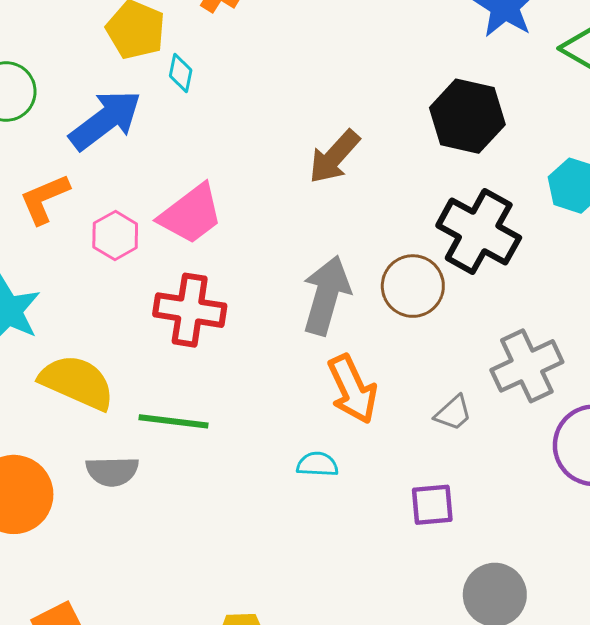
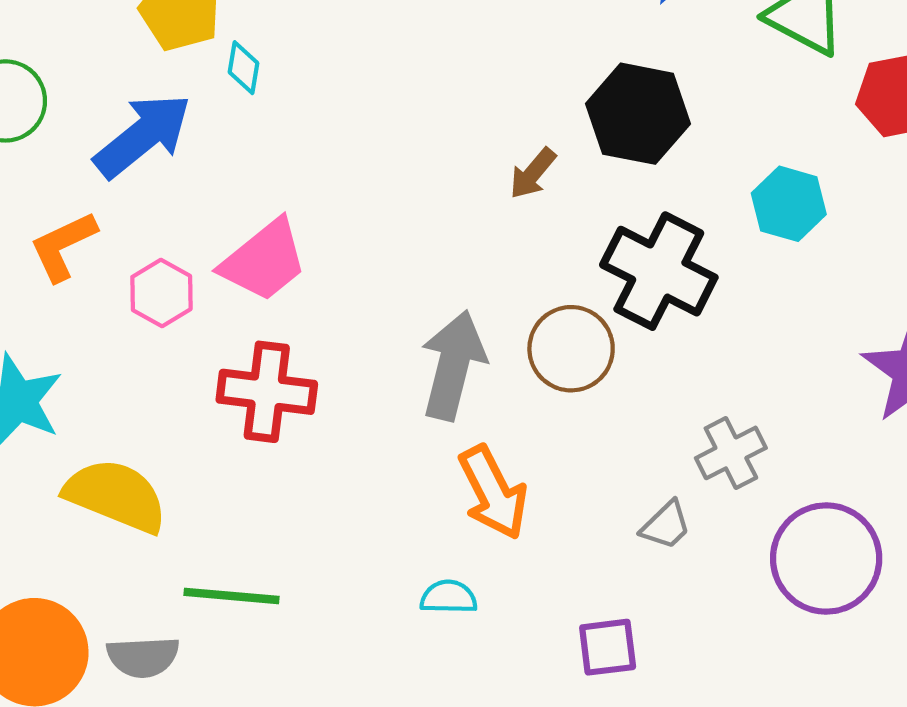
brown arrow: (334, 157) -> (533, 173), moved, size x0.7
gray cross: (527, 366) -> (731, 453), size x0.7
gray trapezoid: (453, 413) -> (666, 525), moved
green line: (174, 421) -> (232, 596), moved
gray semicircle: (112, 471) -> (143, 657), moved

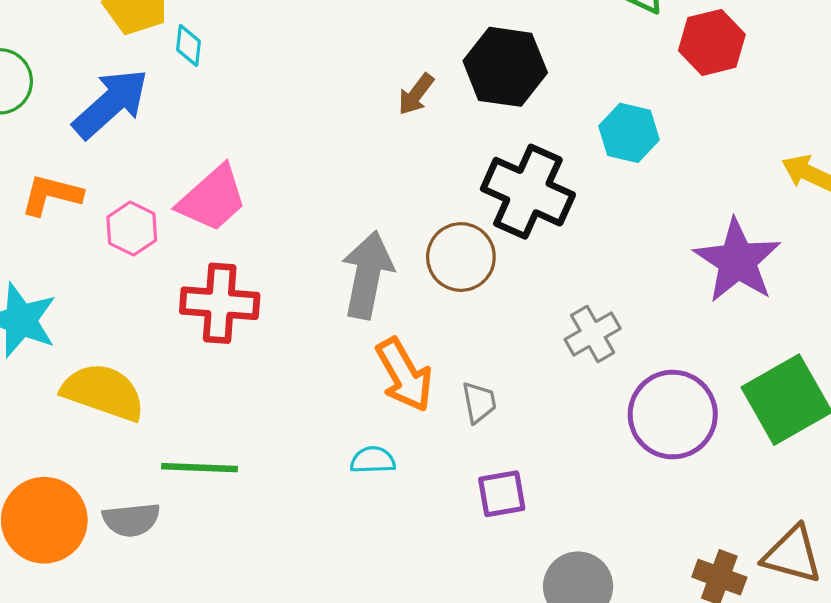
brown arrow: (533, 173) -> (416, 94), moved
orange L-shape: (63, 246) -> (51, 195), turned 42
gray trapezoid: (666, 525) -> (479, 402), moved, turned -54

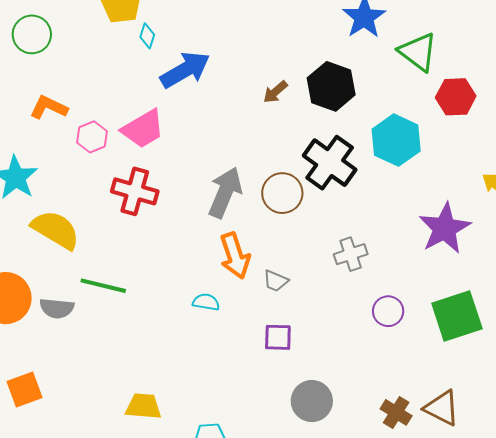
blue arrow: (111, 104) -> (185, 70), moved
cyan hexagon: (629, 133) -> (396, 140), size x1.4
gray trapezoid: (479, 402) -> (276, 281), turned 112
purple circle: (673, 415) -> (388, 311), size x0.6

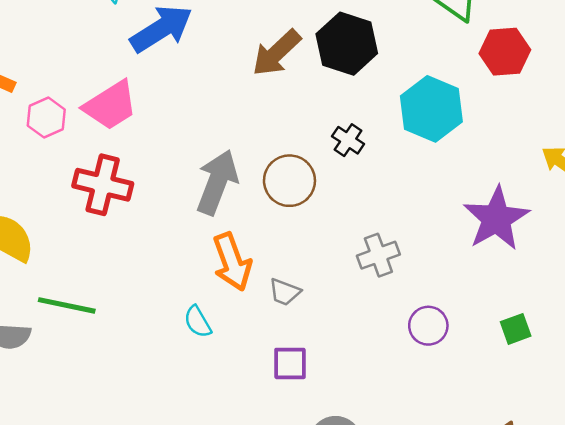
brown arrow: (275, 92) -> (276, 53), size x1.6
black cross: (330, 163) -> (348, 140), size x0.5
cyan semicircle: (206, 302) -> (198, 322), turned -128
green square: (457, 316) -> (516, 329), size x0.5

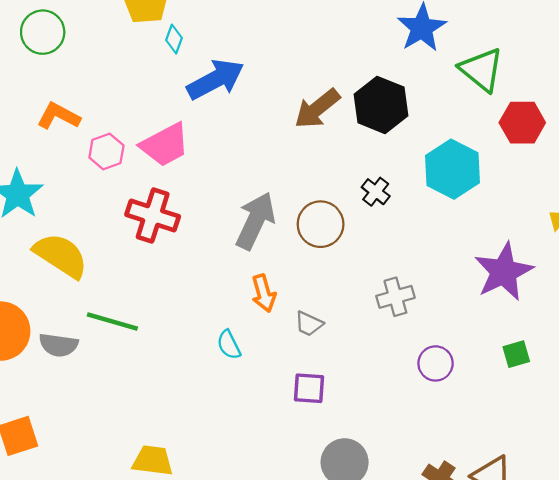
orange arrow: (232, 262) -> (264, 293), size x0.7
green square: (516, 329) -> (516, 354), moved

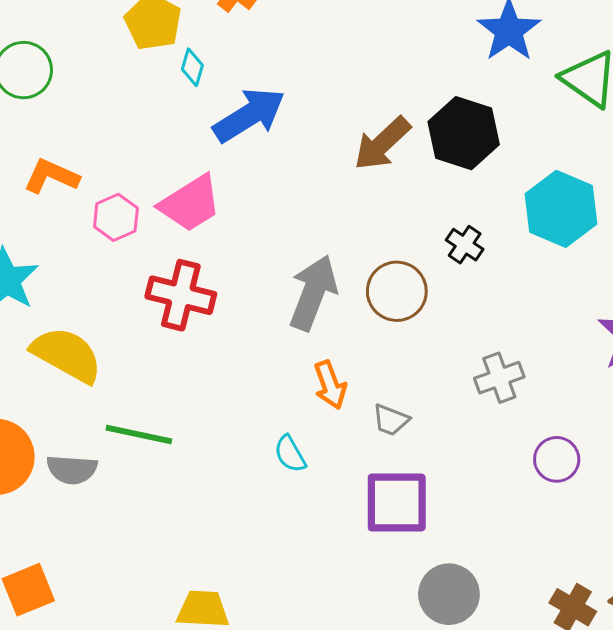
purple square: (309, 388) -> (397, 502), size x1.6

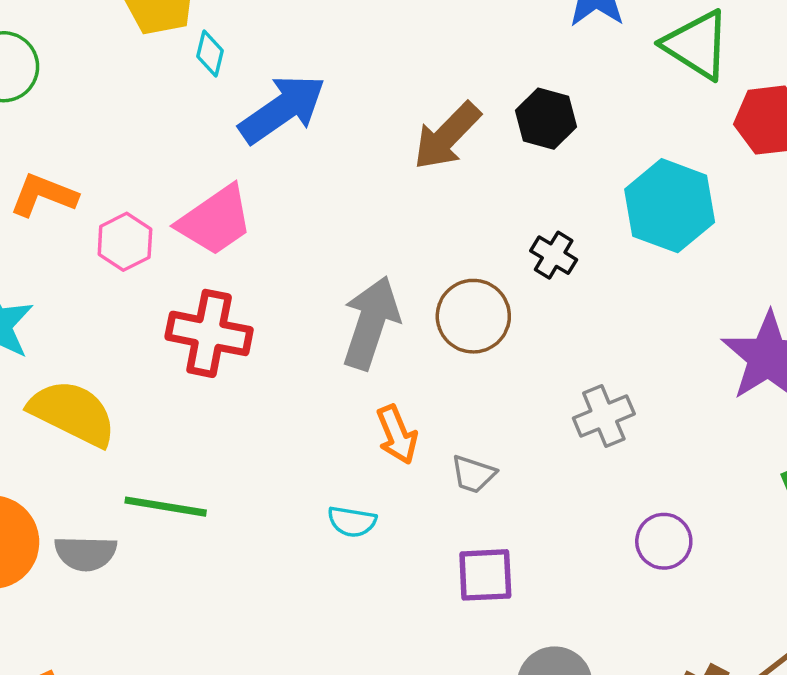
black hexagon: (464, 133) -> (546, 119), size x0.7
cyan semicircle: (290, 454) -> (352, 522), turned -48
purple circle: (557, 459) -> (664, 541), moved
purple square: (397, 502) -> (485, 575), size x0.7

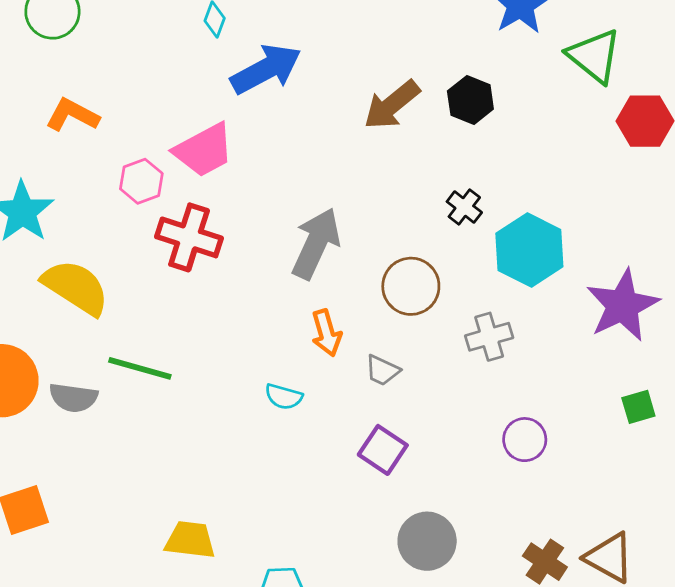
cyan hexagon: (670, 206) -> (529, 250), moved
pink hexagon: (125, 242) -> (141, 181), moved
brown circle: (473, 316) -> (411, 286), moved
purple square: (485, 575) -> (383, 450), turned 30

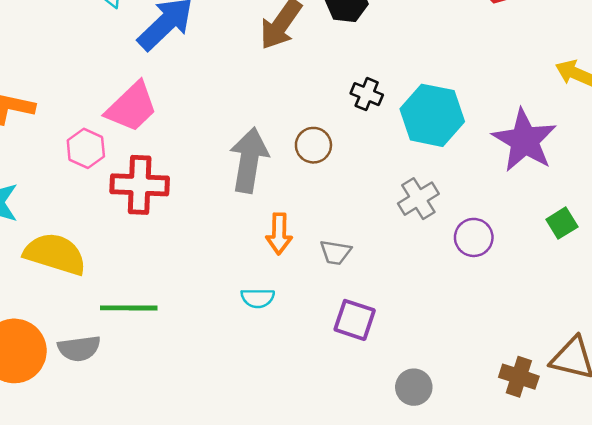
brown circle: (411, 286) -> (313, 145), moved, size x0.7
orange arrow: (326, 333) -> (279, 234), turned 33
purple circle: (525, 440) -> (474, 237), moved
gray circle: (427, 541) -> (414, 387), size x0.7

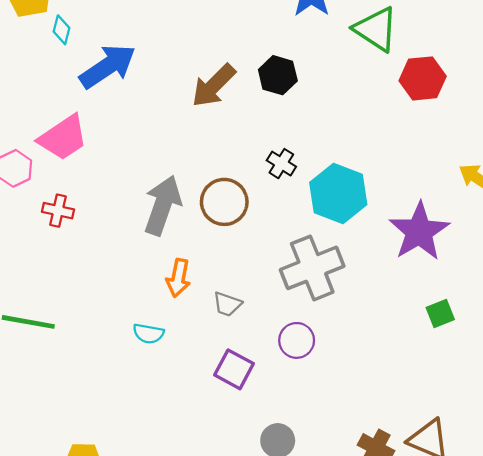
brown circle: (313, 145) -> (224, 202), size x1.4
red cross: (140, 185) -> (58, 211), size x0.6
gray cross: (418, 199) -> (312, 268), size x1.6
purple circle: (474, 237) -> (297, 340), moved

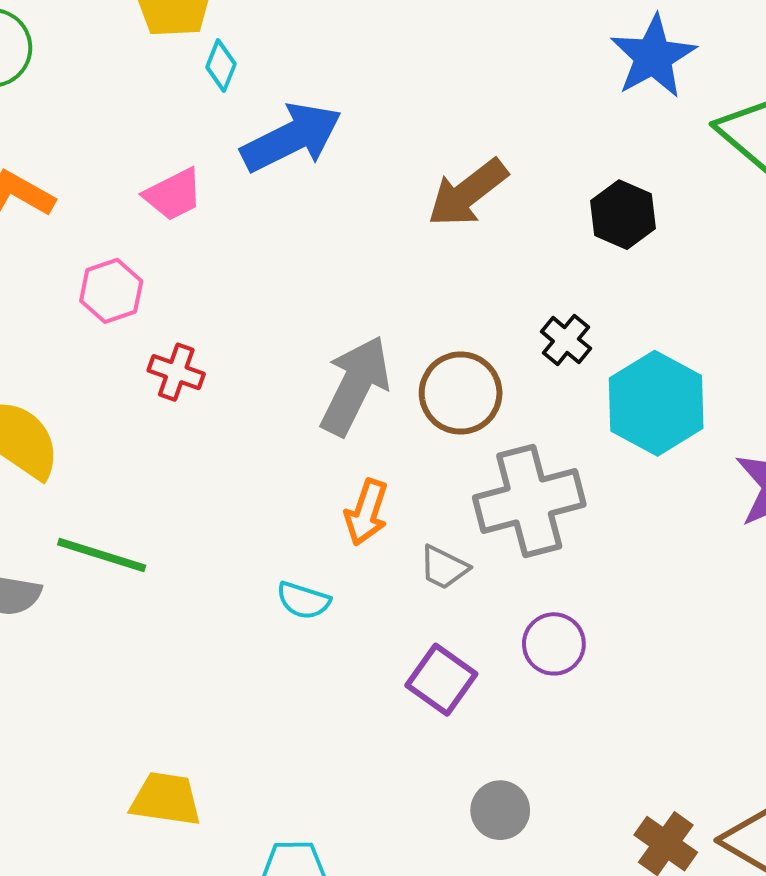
black hexagon: (278, 75) -> (623, 215), moved
pink trapezoid: (63, 138) -> (173, 195), moved, size x0.7
gray cross: (312, 268) -> (529, 501), moved

